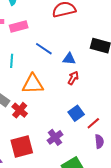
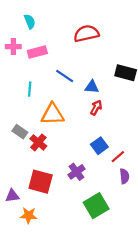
red square: (22, 146) -> (41, 182), turned 30

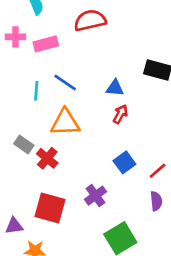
red semicircle: (86, 34) -> (90, 20), moved
blue line: (65, 76) -> (65, 82), moved
red line: (118, 157) -> (158, 171), moved

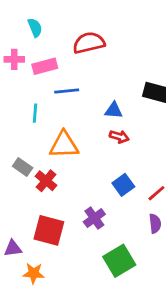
blue line: (65, 82) -> (67, 91), moved, turned -40
red arrow: (120, 114) -> (119, 137), turned 78

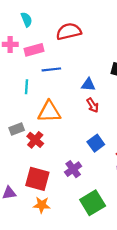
red arrow: (119, 137) -> (93, 105), turned 40
gray rectangle: (23, 167) -> (17, 129), turned -56
orange star: (34, 273) -> (42, 205), moved

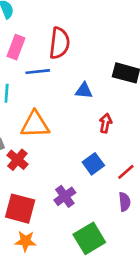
red semicircle: (69, 31) -> (59, 43), moved, turned 110
pink rectangle: (34, 50) -> (16, 47), turned -54
red arrow: (93, 105) -> (106, 123), moved, turned -136

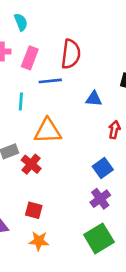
purple cross: (65, 196) -> (100, 199), moved
red square: (20, 209) -> (34, 210), size x0.6

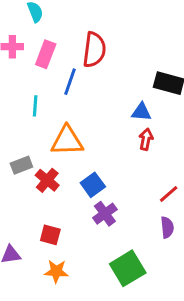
blue line: (50, 81) -> (70, 82), turned -65
blue triangle: (94, 99) -> (141, 112), moved
blue square: (103, 168) -> (93, 185), moved
purple cross: (100, 199) -> (105, 214), moved

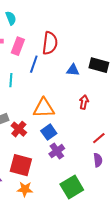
blue triangle: (141, 112) -> (73, 70), moved
orange triangle: (67, 141) -> (44, 108), moved
red square: (50, 235) -> (21, 165), size x1.6

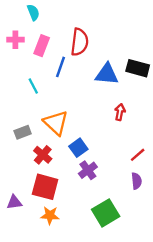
blue triangle: (73, 70) -> (107, 74), size x1.5
cyan line: (11, 80) -> (33, 86), turned -32
orange triangle: (44, 108) -> (56, 123), moved, turned 45
red cross: (19, 129) -> (43, 155), moved

